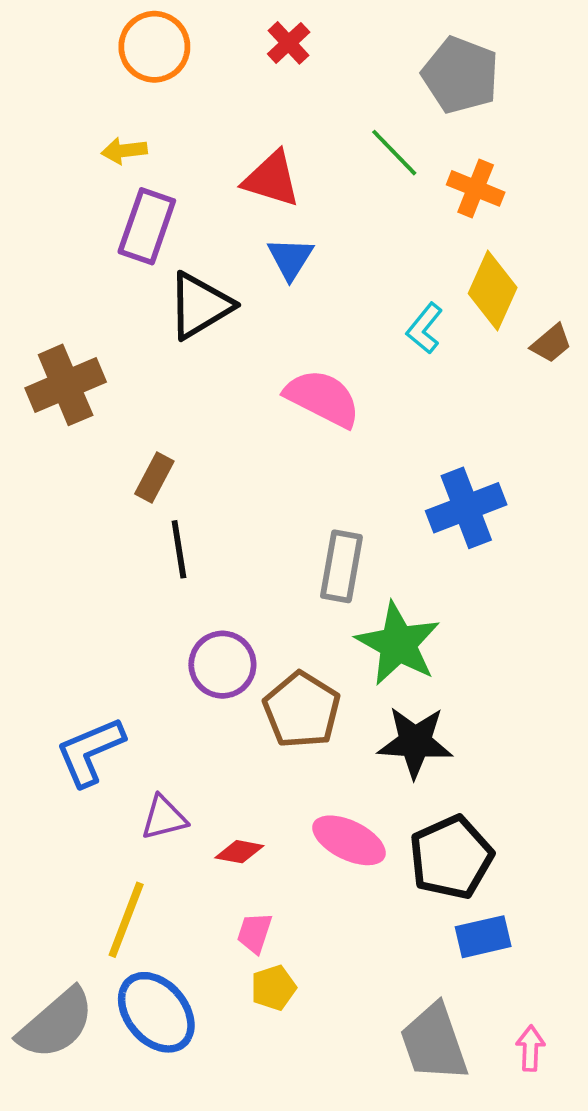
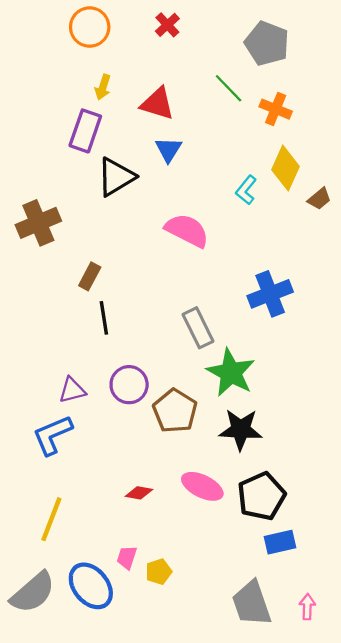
yellow arrow: (124, 151) -> (103, 87), moved, turned -65
gray rectangle: (341, 566) -> (198, 328), turned -36
purple triangle: (164, 818) -> (72, 390), moved
yellow line: (126, 920) -> (51, 519), moved
pink trapezoid: (255, 933) -> (127, 557), moved

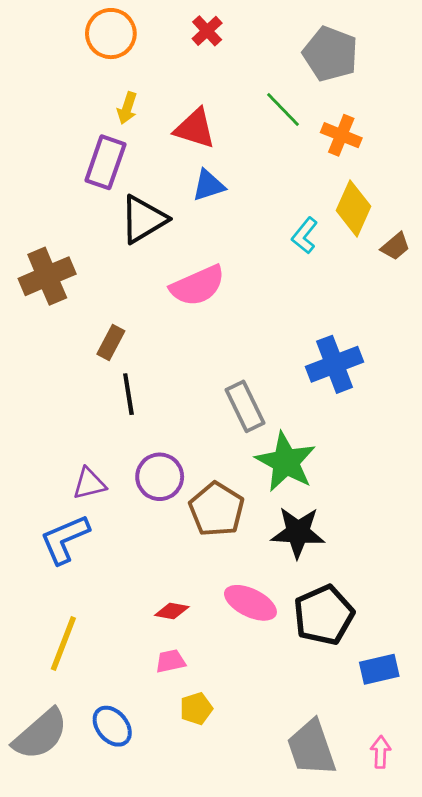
blue triangle: (168, 150) -> (208, 185), turned 40
pink semicircle: (187, 230) -> (198, 286), moved, turned 129
blue rectangle: (280, 542) -> (379, 669), moved
pink trapezoid: (127, 557) -> (170, 661), moved, turned 60
blue ellipse: (91, 586) -> (112, 726), size x0.7

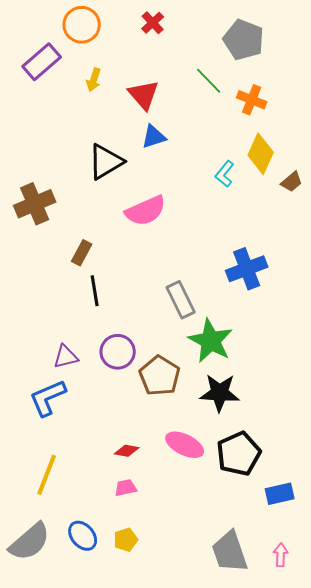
red triangle: (195, 128) -> (144, 95), turned 32
purple rectangle: (105, 162) -> (42, 62), moved, turned 30
yellow pentagon: (196, 709) -> (126, 540), moved

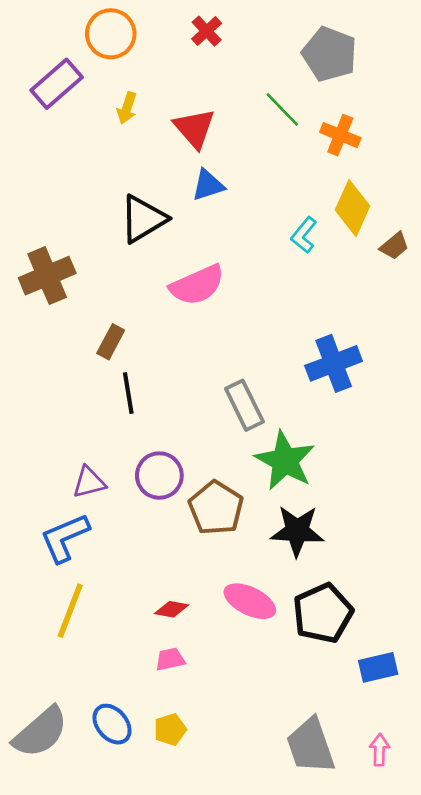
yellow line: (47, 475) -> (70, 611), moved

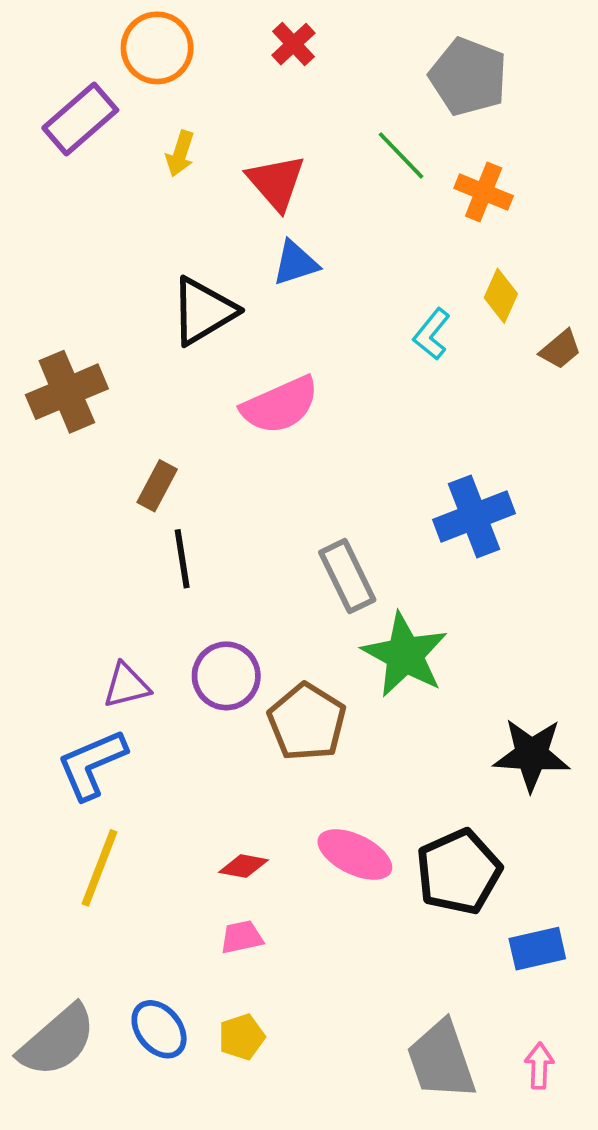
yellow diamond: (352, 208) -> (501, 296), size x0.7
black star: (297, 531) -> (532, 755), moved

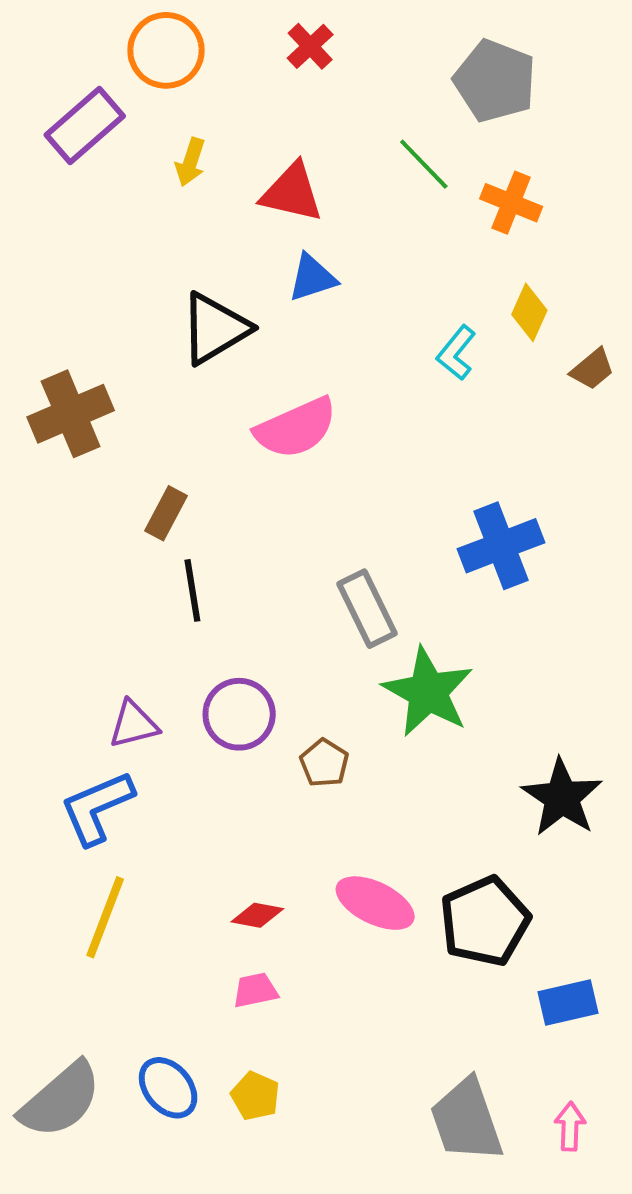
red triangle: (276, 182) -> (292, 193), turned -36
brown pentagon: (307, 722) -> (324, 763), size x0.6
black star: (532, 755) -> (562, 797), turned 30
yellow pentagon: (242, 1037) -> (255, 1096), turned -30

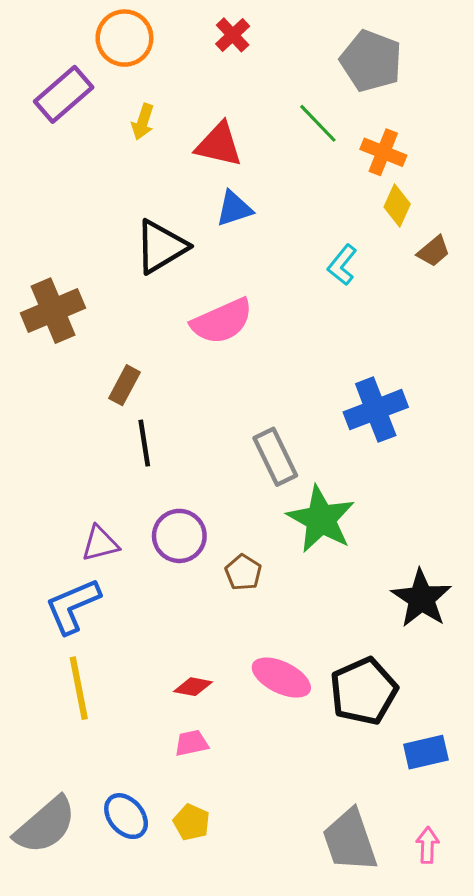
yellow diamond: (529, 312) -> (397, 206), moved
brown trapezoid: (592, 369) -> (434, 251), moved
yellow line: (105, 917) -> (79, 688), turned -32

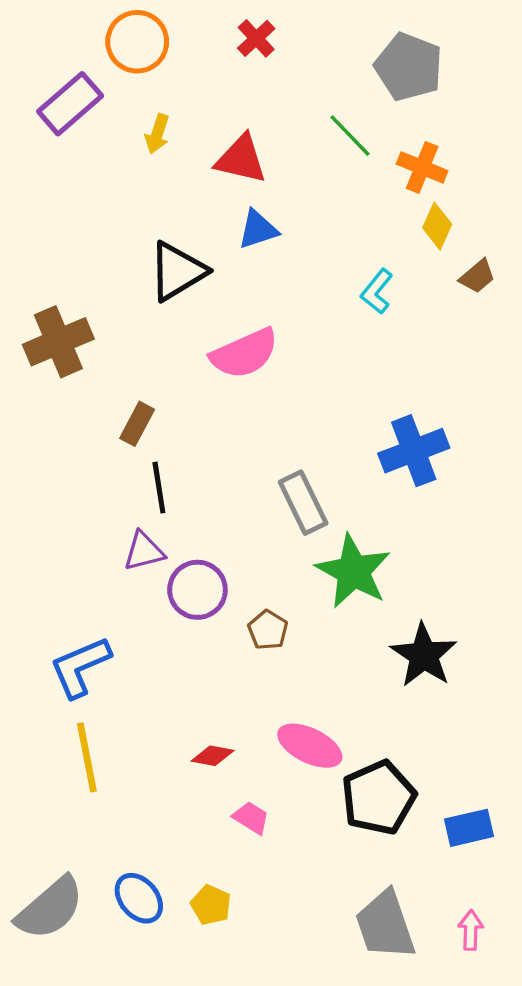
purple triangle: (100, 544) -> (144, 551), moved
black star: (421, 598) -> (424, 655), moved
black pentagon: (364, 691) -> (379, 798), moved
pink trapezoid: (191, 743) -> (251, 818), moved, turned 44

